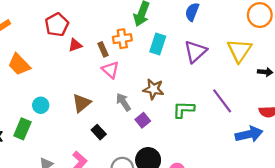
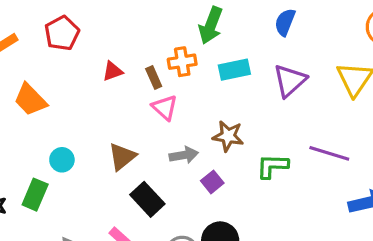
red pentagon: (57, 25) -> (62, 33), moved
cyan rectangle: (158, 44) -> (234, 70), turned 60
purple line: (222, 101) -> (329, 153), turned -36
gray arrow: (123, 102) -> (184, 155), turned 114
black rectangle: (99, 132) -> (147, 199), size x1.5

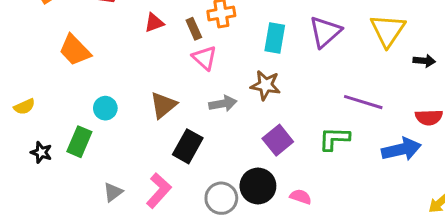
cyan rectangle: (234, 70) -> (275, 38), moved, turned -68
green L-shape: (272, 166) -> (334, 139), moved
purple square: (212, 182) -> (278, 140), moved, size x1.4
black rectangle: (147, 199) -> (188, 146), turned 72

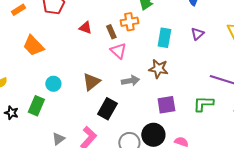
red triangle: (154, 23) -> (85, 28), turned 40
purple triangle: (325, 32) -> (197, 34), size x0.6
purple square: (278, 140) -> (166, 105), turned 30

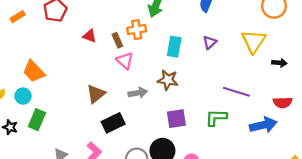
orange trapezoid: (33, 46) -> (34, 71), moved
cyan circle: (53, 84) -> (23, 96), moved
black rectangle: (107, 109) -> (113, 123), turned 35

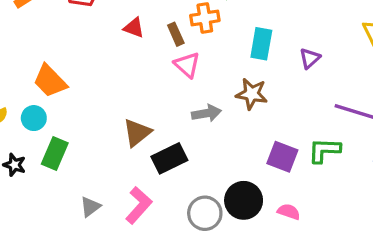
purple triangle: (210, 42) -> (310, 58), moved
brown triangle: (96, 94) -> (137, 133), moved
purple square: (176, 119) -> (282, 157), moved, turned 30

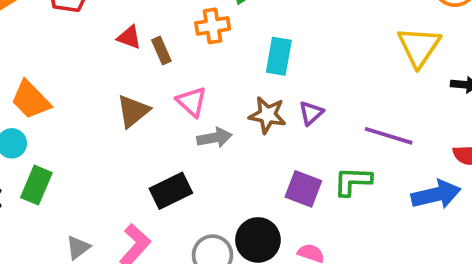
brown rectangle: (176, 34) -> (161, 51), moved
purple triangle: (310, 58) -> (311, 113), moved
pink triangle: (187, 65) -> (192, 102), moved
brown triangle: (137, 133) -> (133, 111), moved

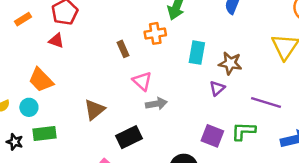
red triangle: (129, 37) -> (56, 41), moved
brown triangle: (133, 111) -> (94, 110), moved
brown star: (267, 115) -> (230, 63), moved
green rectangle: (36, 185) -> (44, 133), turned 60

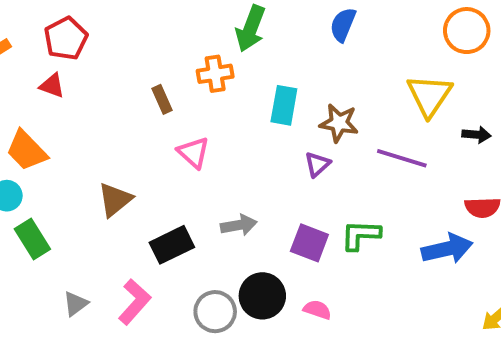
purple line: (266, 103) -> (402, 158), moved
gray arrow: (156, 104) -> (239, 225), moved
green rectangle: (44, 133) -> (32, 239), turned 65

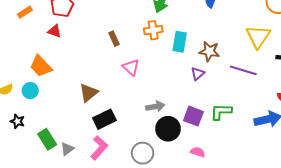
orange cross: (215, 74) -> (153, 30), moved
green rectangle: (32, 239) -> (47, 139), moved
black rectangle: (172, 245) -> (104, 119), moved
black circle: (262, 296) -> (168, 129), moved

